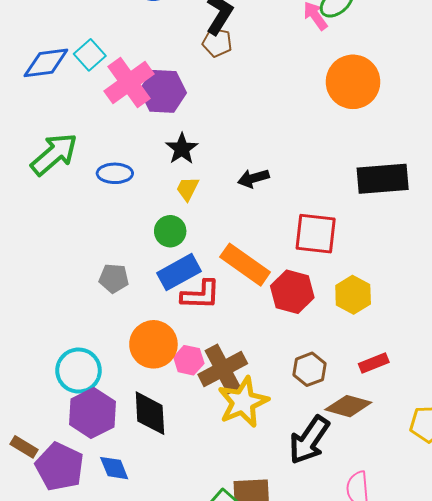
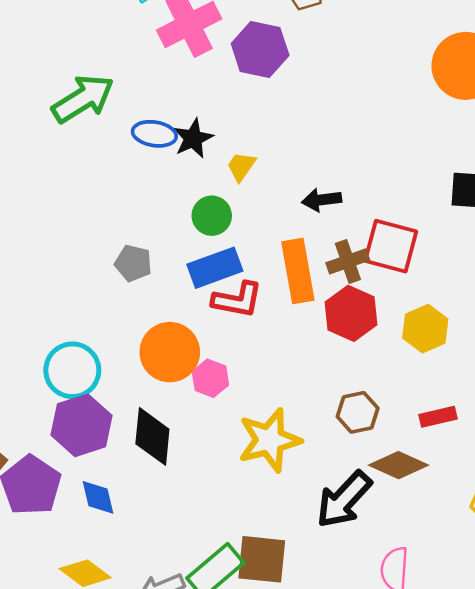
purple hexagon: (163, 91) -> (260, 50), moved
black star: (182, 149) -> (193, 138), moved
black arrow: (253, 178) -> (322, 200), moved
orange rectangle: (245, 265) -> (298, 271), turned 36
brown cross: (223, 369) -> (348, 261), moved, size x0.7

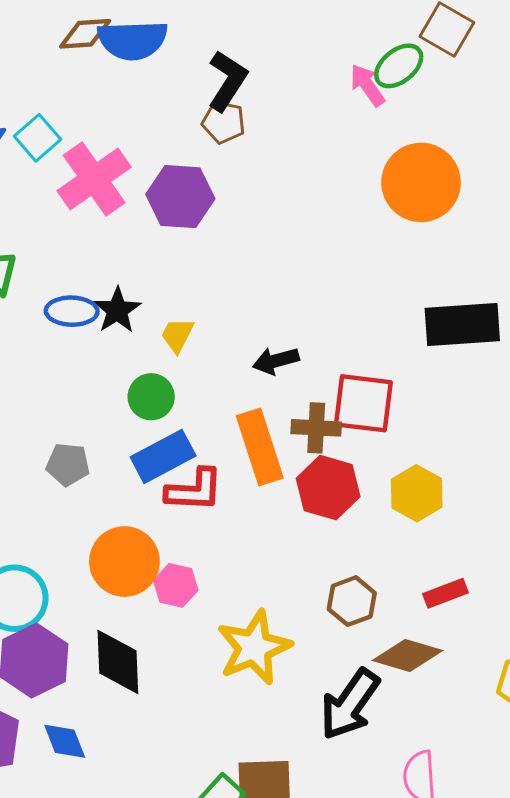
brown cross: (348, 261) -> (316, 428), turned 30

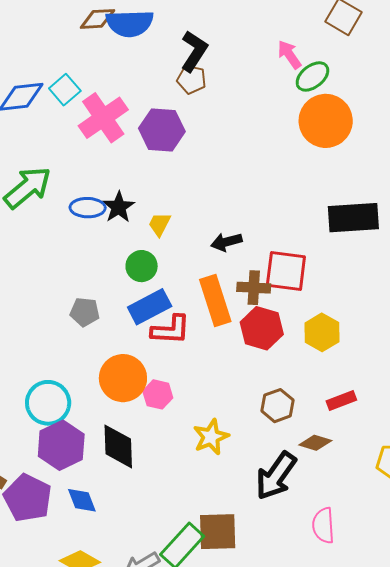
green ellipse: (399, 66) -> (312, 76), moved
yellow star: (254, 647) -> (211, 437), size x0.7
brown diamond: (408, 656) -> (315, 443), size x0.7

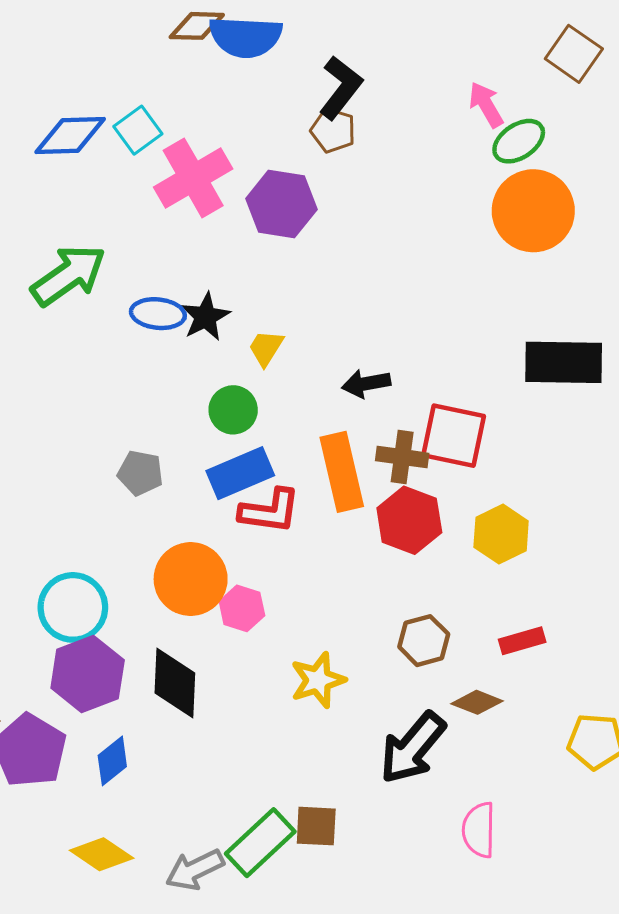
blue diamond: (82, 500) -> (112, 761), turned 68
brown square: (218, 532) -> (316, 826), size x0.7

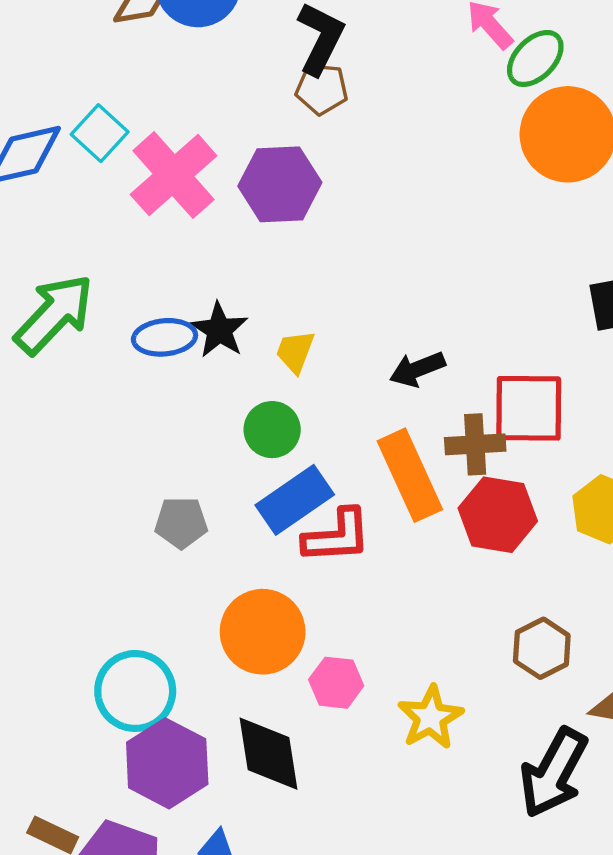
pink hexagon: (242, 608) -> (336, 683), moved

